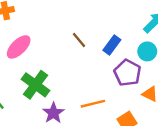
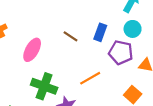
pink ellipse: (19, 47) -> (32, 50), moved
orange line: (93, 104) -> (90, 78), moved

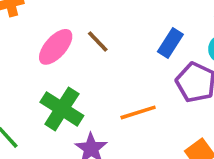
brown line: (70, 36) -> (98, 42), moved

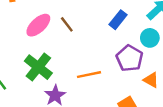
blue rectangle: (170, 43) -> (118, 20), moved

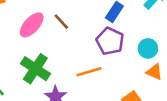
cyan circle: (150, 38) -> (148, 48), moved
purple pentagon: (130, 58) -> (110, 41), moved

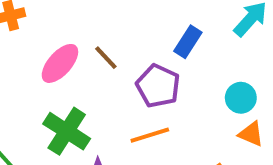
purple pentagon: (110, 41) -> (158, 86), moved

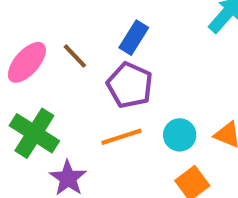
blue rectangle: (188, 42) -> (134, 38), moved
cyan circle: (241, 98) -> (180, 135), moved

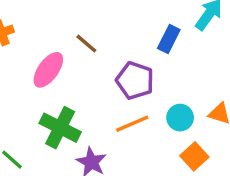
blue rectangle: (134, 38) -> (169, 39), moved
brown line: (75, 56) -> (86, 44), moved

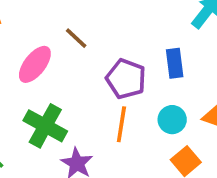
blue rectangle: (169, 39) -> (175, 63), moved, turned -36
orange line: (132, 124) -> (121, 124), turned -60

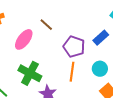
blue rectangle: (175, 63) -> (101, 38), turned 56

